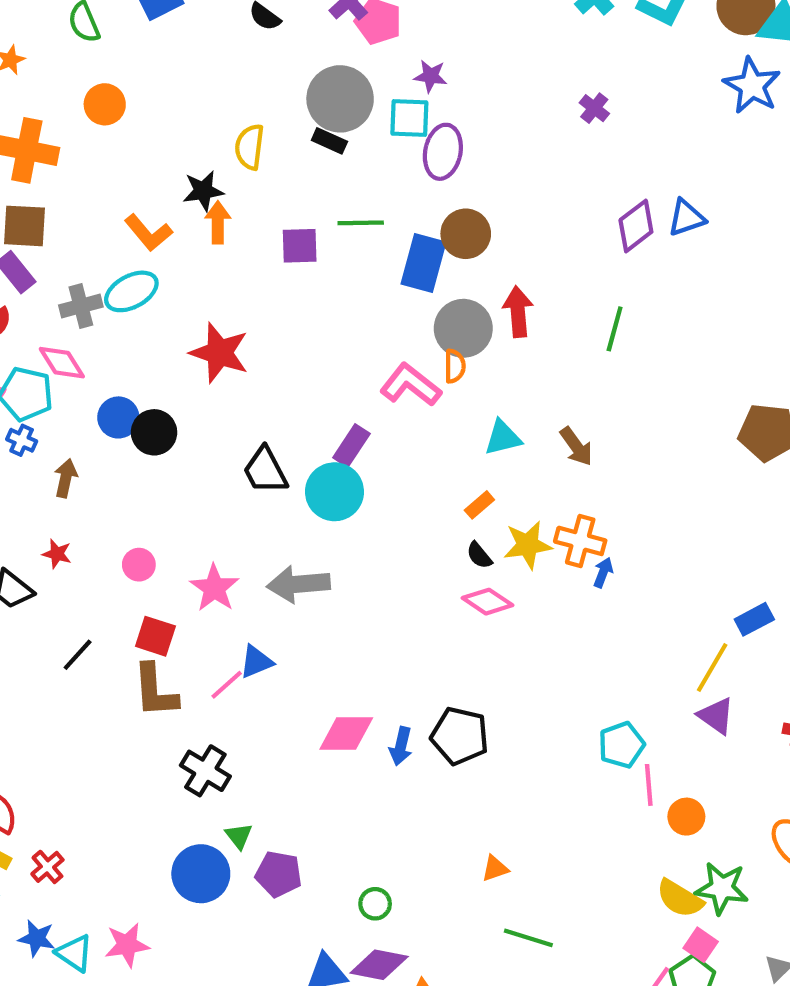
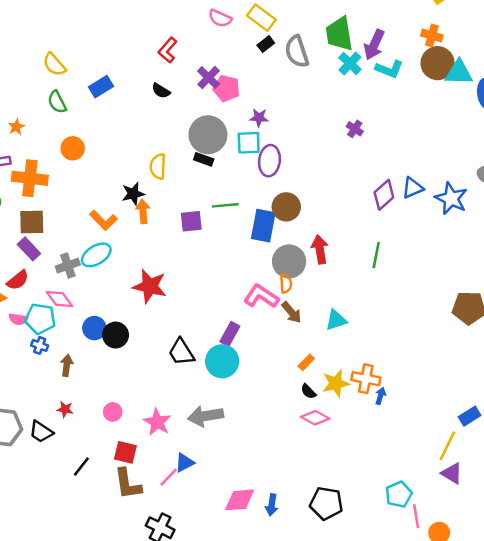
blue star: (752, 86) -> (451, 198), moved
cyan triangle: (503, 438) -> (336, 320), moved
brown arrow: (576, 446) -> (292, 312), moved
black pentagon: (460, 736) -> (326, 503), moved

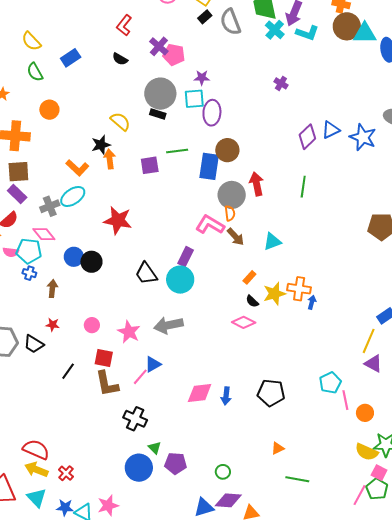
yellow semicircle: (158, 166) -> (120, 121), turned 130
pink diamond: (315, 418) -> (244, 322), moved

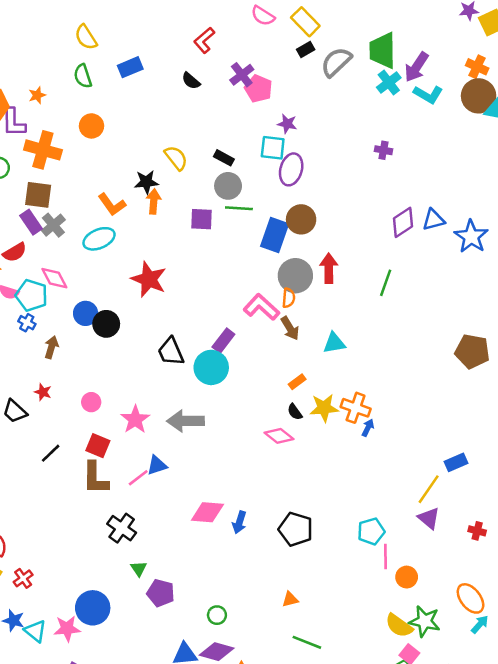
gray semicircle: (230, 22) -> (336, 62), turned 56
purple cross: (281, 83) -> (383, 150), turned -32
gray circle: (160, 94) -> (228, 186), moved, size x0.7
gray cross: (50, 206) -> (53, 225), moved, turned -30
blue circle: (139, 468) -> (93, 608), moved

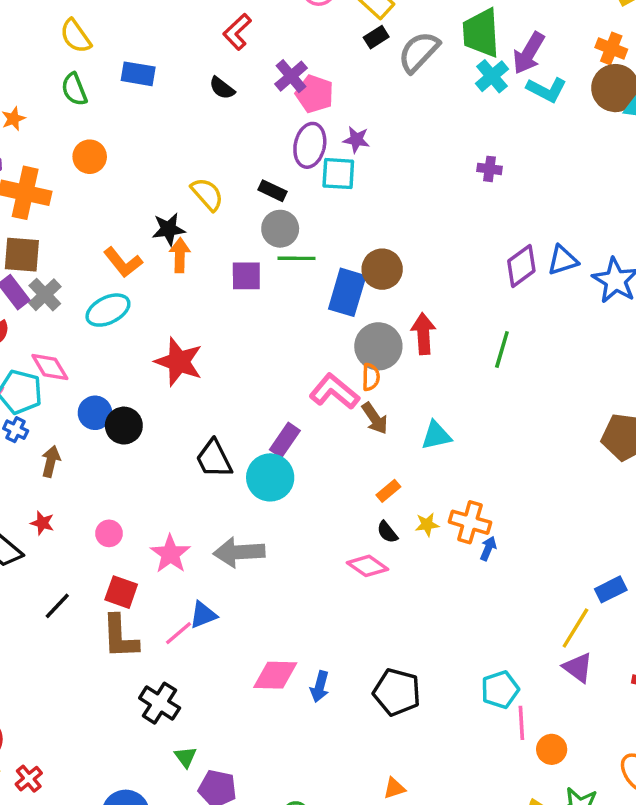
blue rectangle: (130, 67) -> (138, 74), turned 35
purple ellipse: (291, 169) -> (310, 145), moved
yellow star: (324, 408) -> (427, 525), size x0.6

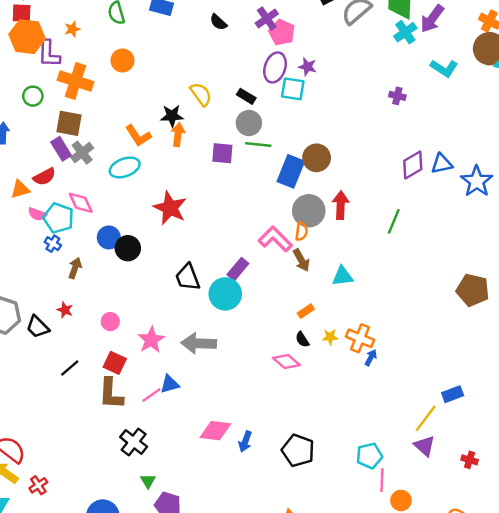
cyan L-shape: (547, 90) -> (444, 68), moved

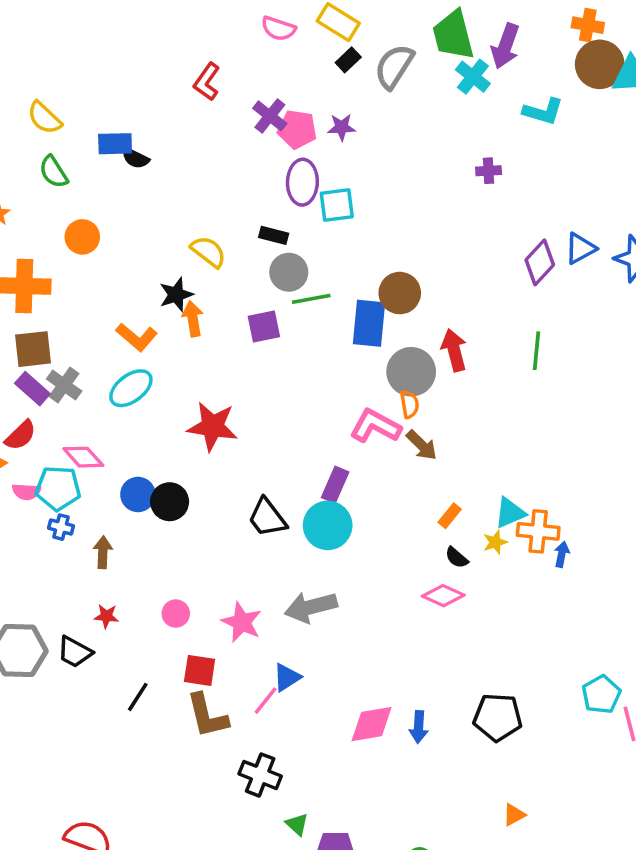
black semicircle: (218, 22) -> (135, 158), moved
purple star: (307, 67) -> (342, 127), moved
cyan triangle: (343, 276) -> (510, 513), moved

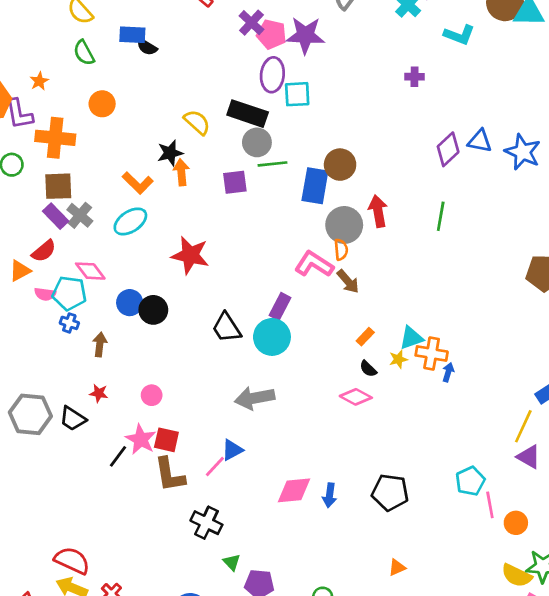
purple star: (342, 127) -> (305, 35), size x1.8
black rectangle: (274, 235) -> (248, 114), size x1.8
blue triangle: (580, 248) -> (480, 141), turned 35
pink star: (242, 622) -> (141, 439), moved

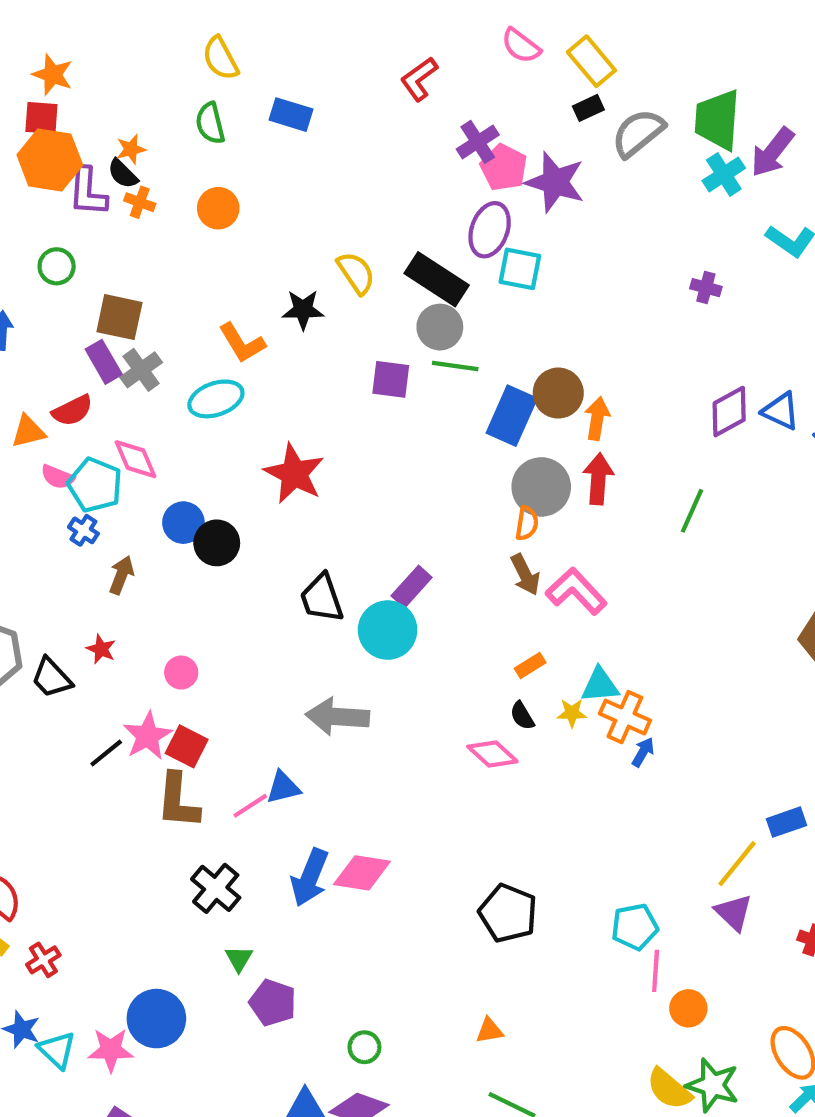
black semicircle: (147, 47) -> (123, 174), moved
orange cross: (55, 138) -> (140, 202), moved, size x0.5
orange arrow: (181, 172) -> (597, 418), moved
pink L-shape: (314, 264) -> (576, 591), moved
blue arrow: (330, 495) -> (310, 878), moved, size x1.5

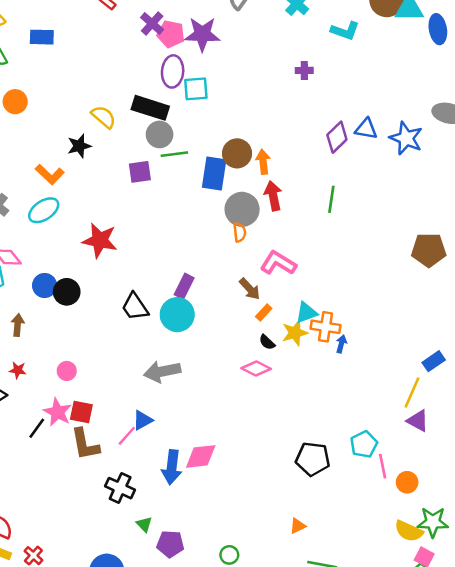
brown arrow: (525, 575) -> (250, 289), moved
yellow star: (572, 713) -> (295, 333), size x1.5
black pentagon: (508, 913) -> (313, 459), moved

